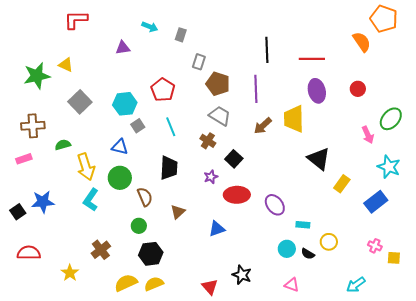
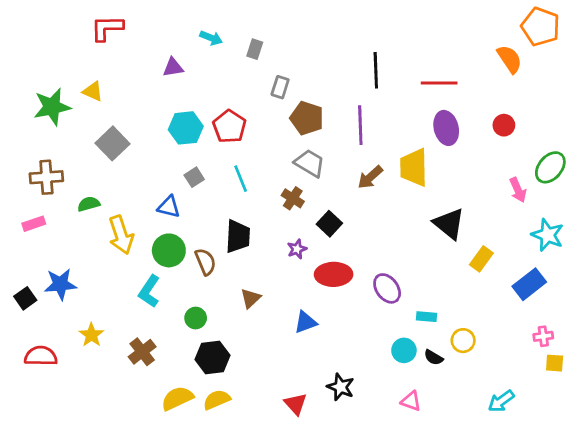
cyan hexagon: (125, 104) -> (186, 128), moved
brown semicircle: (145, 197) -> (205, 262), moved
cyan L-shape: (91, 200) -> (149, 291), moved
pink cross: (375, 246) -> (543, 336), moved, turned -32
yellow star: (70, 273) -> (91, 335), moved

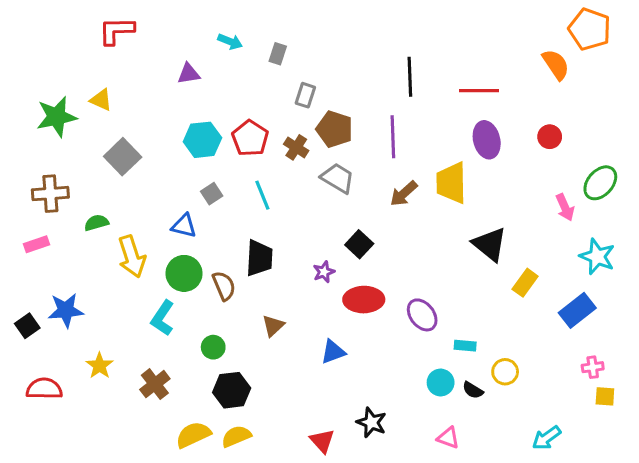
brown cross: (293, 198) -> (296, 147), moved

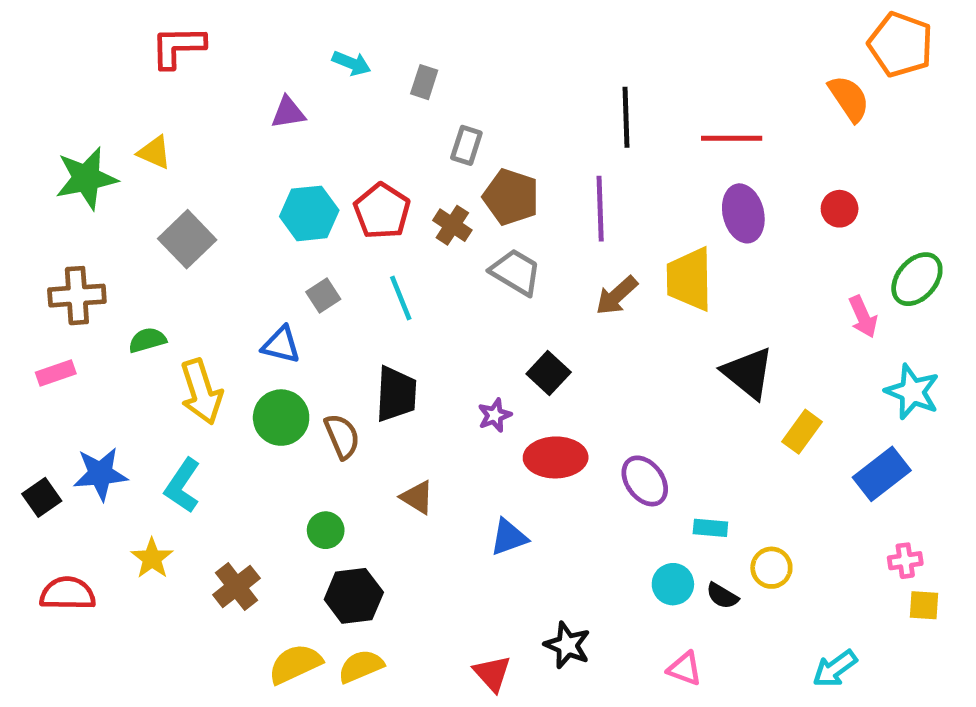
cyan L-shape: (163, 318) -> (183, 486), moved
brown triangle: (273, 326) -> (417, 497), turned -45

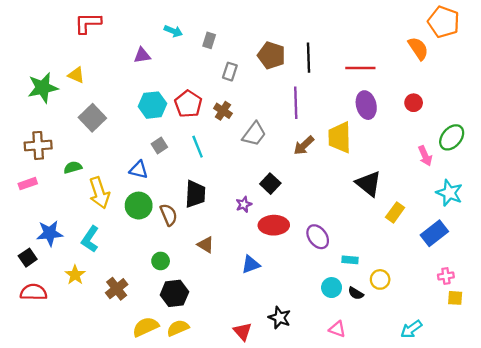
brown pentagon: (511, 197) -> (271, 55), moved
gray trapezoid: (516, 272) -> (254, 134), turned 96
black square: (42, 497) -> (28, 258), moved

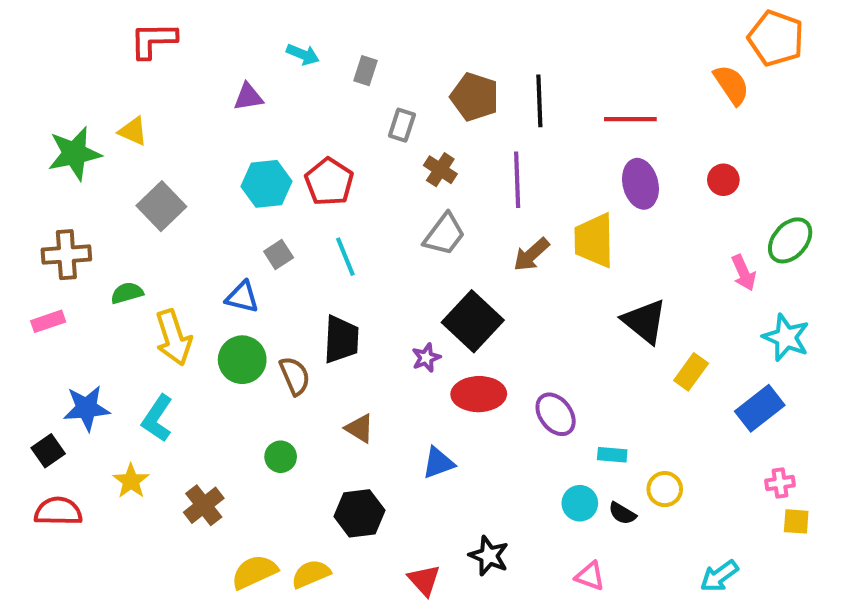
brown cross: (223, 111) -> (440, 170), moved
black square: (270, 184) -> (473, 321), size x1.6
black hexagon: (174, 293) -> (359, 513), moved

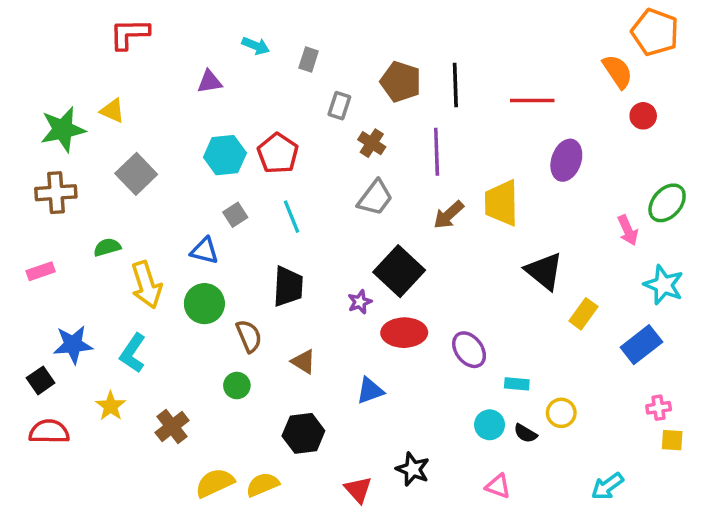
red circle: (723, 180) -> (643, 116), moved
purple ellipse: (640, 184) -> (566, 160), moved, turned 33
brown cross: (66, 255) -> (56, 193), moved
brown semicircle: (295, 376) -> (249, 336), moved

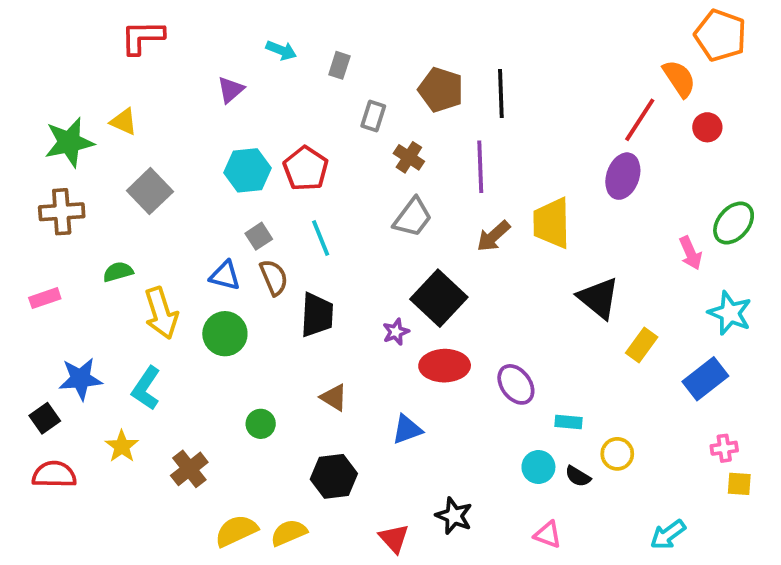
purple triangle: (210, 82) -> (231, 90), turned -32
red line: (532, 100) -> (640, 120), moved, turned -57
brown semicircle: (249, 336) -> (274, 277), moved

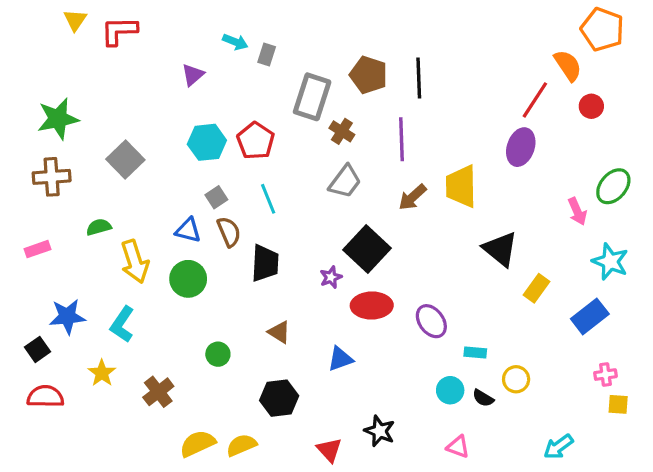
gray rectangle: (339, 65) -> (267, 54), moved
gray rectangle: (373, 116) -> (312, 97), size x1.8
yellow triangle: (124, 122) -> (75, 20), moved, turned 40

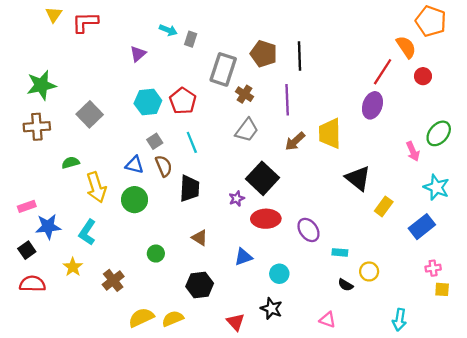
pink rectangle: (38, 249) -> (27, 206), moved
cyan circle: (450, 390) -> (279, 274), moved
cyan arrow: (558, 447) -> (399, 320), turned -45

